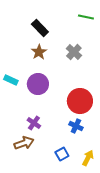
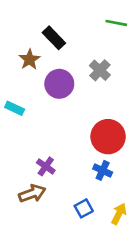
brown star: (39, 52) -> (29, 59), moved
purple circle: (38, 84) -> (59, 84), moved

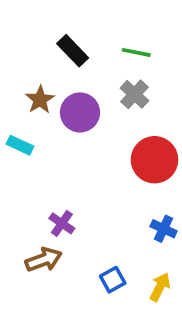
green line: (116, 23) -> (136, 52), moved
brown star: (29, 59) -> (40, 100), moved
red circle: (108, 137) -> (154, 160), moved
blue cross: (103, 170) -> (164, 229), moved

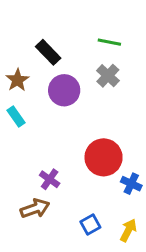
black rectangle: (73, 51) -> (48, 52), moved
brown star: (40, 100) -> (17, 80), moved
cyan rectangle: (20, 145) -> (16, 117), turned 30
red circle: (154, 160) -> (104, 157), moved

